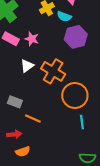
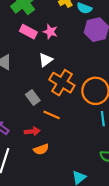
orange cross: (53, 71) -> (62, 83), moved
gray rectangle: (15, 102) -> (33, 98), turned 32

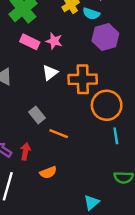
orange cross: (62, 83) -> (83, 79), moved, turned -30
red arrow: (32, 131) -> (25, 151), moved, turned -72

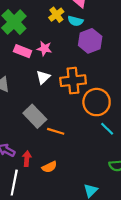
gray rectangle: (37, 115) -> (35, 116), size x1.5
cyan line: (116, 136) -> (107, 129), turned -32
red arrow: (25, 151) -> (27, 159), moved

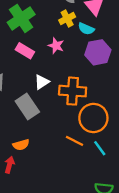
pink star: (44, 48) -> (56, 46), moved
gray rectangle: (35, 116) -> (27, 106), moved
orange line: (56, 131) -> (75, 141), moved
orange semicircle: (49, 167) -> (21, 145), moved

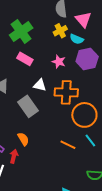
pink star: (56, 46) -> (59, 62), moved
white triangle: (42, 82) -> (40, 85), turned 48
orange line: (75, 141) -> (68, 145), moved
orange semicircle: (21, 145) -> (23, 139), turned -104

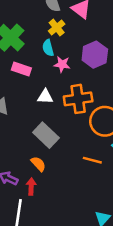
cyan semicircle: (77, 39) -> (48, 48), moved, turned 64
gray rectangle: (28, 106) -> (46, 135), moved

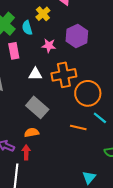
cyan semicircle: (48, 48) -> (27, 28), moved
pink rectangle: (21, 69) -> (14, 51), turned 63
orange semicircle: (38, 164) -> (32, 133), turned -56

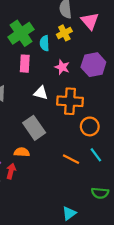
orange circle: (88, 93) -> (90, 126), size x0.7

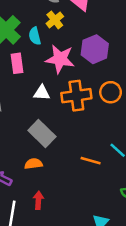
pink star: (62, 67) -> (60, 59), size x1.6
orange circle: (90, 126) -> (111, 92), moved
red arrow: (11, 171) -> (38, 200), moved

